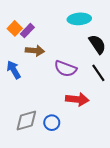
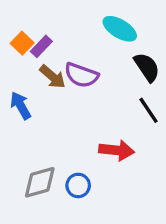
cyan ellipse: (79, 19) -> (120, 29), turned 35
brown arrow: (35, 51) -> (53, 77), turned 36
purple semicircle: (66, 69) -> (81, 75), moved

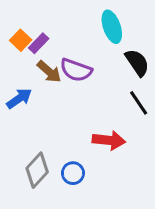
cyan ellipse: (120, 29) -> (112, 27), turned 40
blue arrow: (21, 106) -> (19, 98), turned 85
gray diamond: (40, 182) -> (37, 170), turned -32

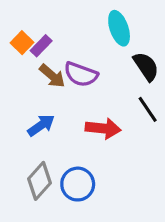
blue arrow: (19, 98) -> (41, 125), moved
red arrow: (109, 140) -> (103, 128), moved
blue circle: (73, 173) -> (78, 184), size x1.4

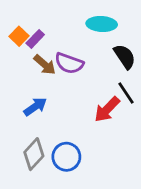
cyan ellipse: (119, 28) -> (102, 24), turned -68
red arrow: (103, 128) -> (107, 109), moved, turned 128

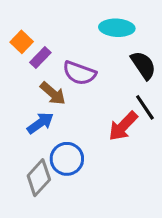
purple rectangle: (35, 39) -> (40, 57), moved
brown arrow: (45, 65) -> (53, 93), moved
blue circle: (66, 157) -> (67, 159), moved

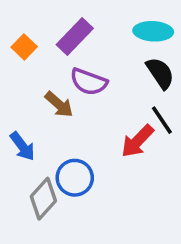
cyan ellipse: (117, 28) -> (153, 31), moved
purple rectangle: (40, 57) -> (75, 36), moved, size x1.5
blue arrow: (40, 123) -> (22, 146), moved, turned 88

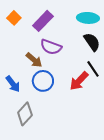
orange square: (24, 47) -> (14, 18), moved
blue circle: (75, 178) -> (43, 81), moved

